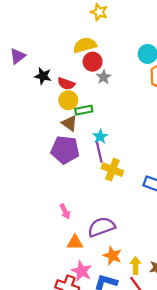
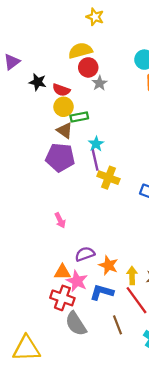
purple semicircle: (101, 227) -> (85, 254), moved, size x0.7
orange triangle: (75, 242) -> (62, 272), moved

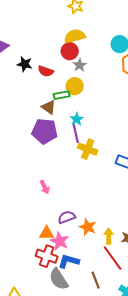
yellow semicircle: (80, 51) -> (75, 36), moved
yellow circle: (64, 107) -> (75, 86), moved
blue L-shape: (102, 292) -> (69, 261), moved

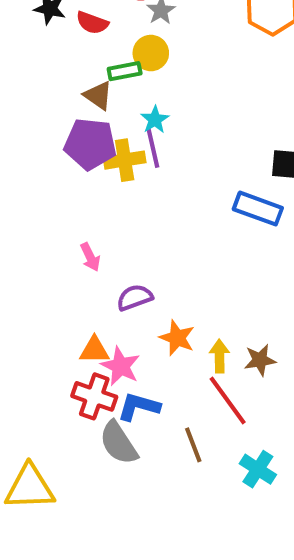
yellow cross: (88, 149) -> (125, 160), moved, turned -30
purple semicircle: (67, 217) -> (135, 297), moved

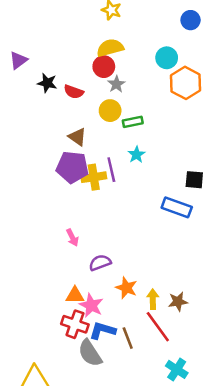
green rectangle: (125, 71) -> (133, 122), moved
cyan star: (155, 120) -> (136, 155), moved
brown line: (193, 445) -> (128, 338), moved

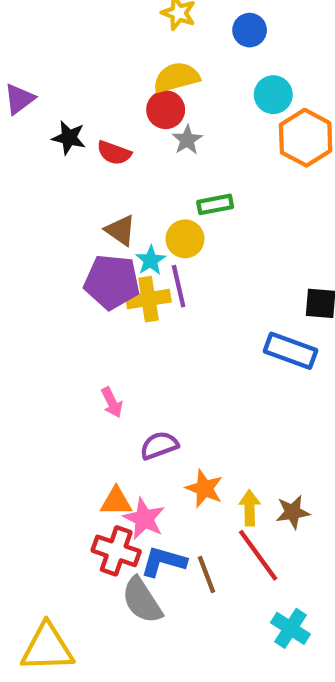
blue circle: (191, 20) -> (250, 30), moved
yellow circle: (110, 111) -> (185, 239), moved
cyan star: (136, 155) -> (151, 260), moved

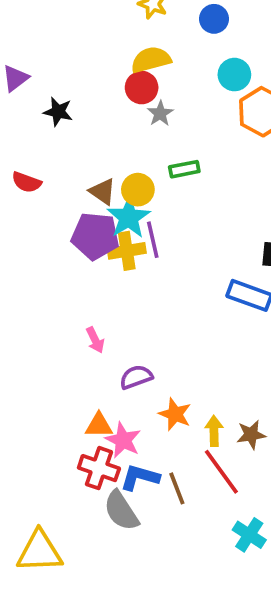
red semicircle: (114, 153) -> (27, 182), moved
yellow circle: (185, 239) -> (138, 190), moved
cyan star: (151, 260) -> (129, 217), size x1.6

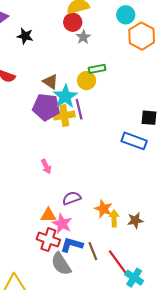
yellow circle: (138, 190) -> (87, 81), moved
purple semicircle: (136, 377) -> (72, 198), moved
orange star: (175, 414) -> (103, 209), moved
red line: (221, 472) -> (118, 263), moved

